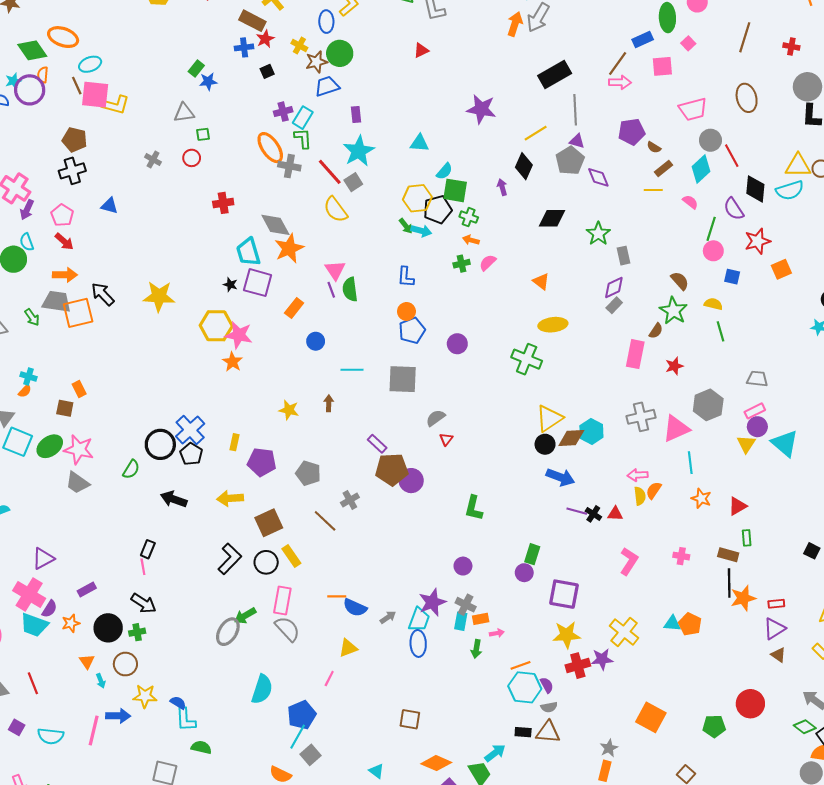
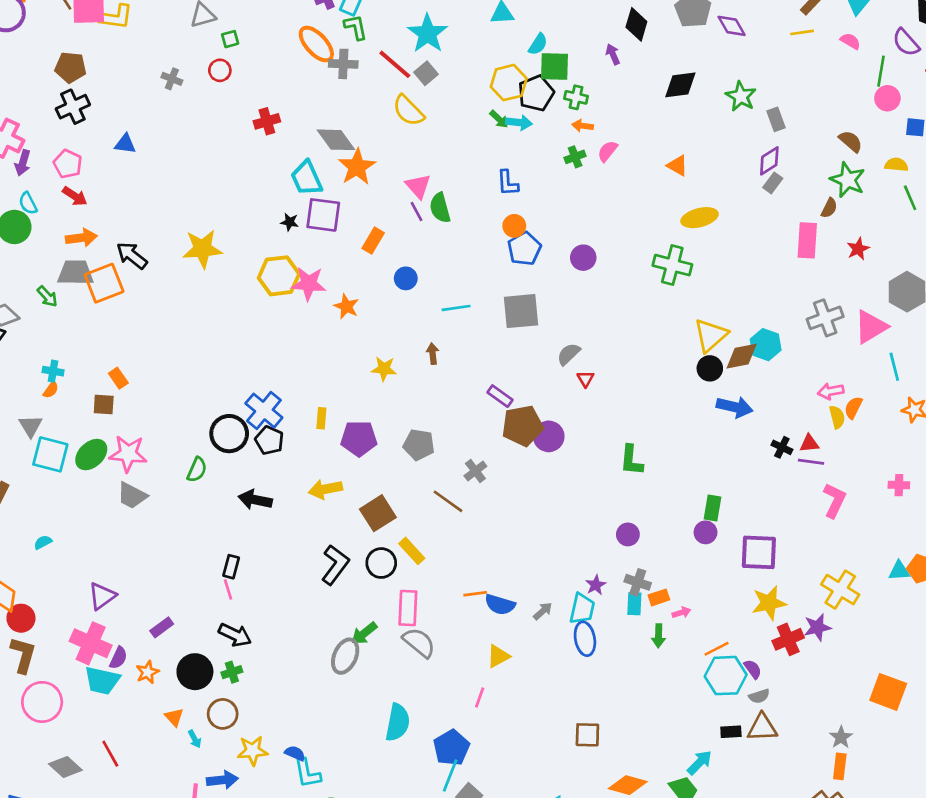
orange star: (232, 362) -> (346, 306), moved
purple line: (577, 511) -> (811, 462), moved
purple star: (432, 602) -> (596, 585), size x0.6

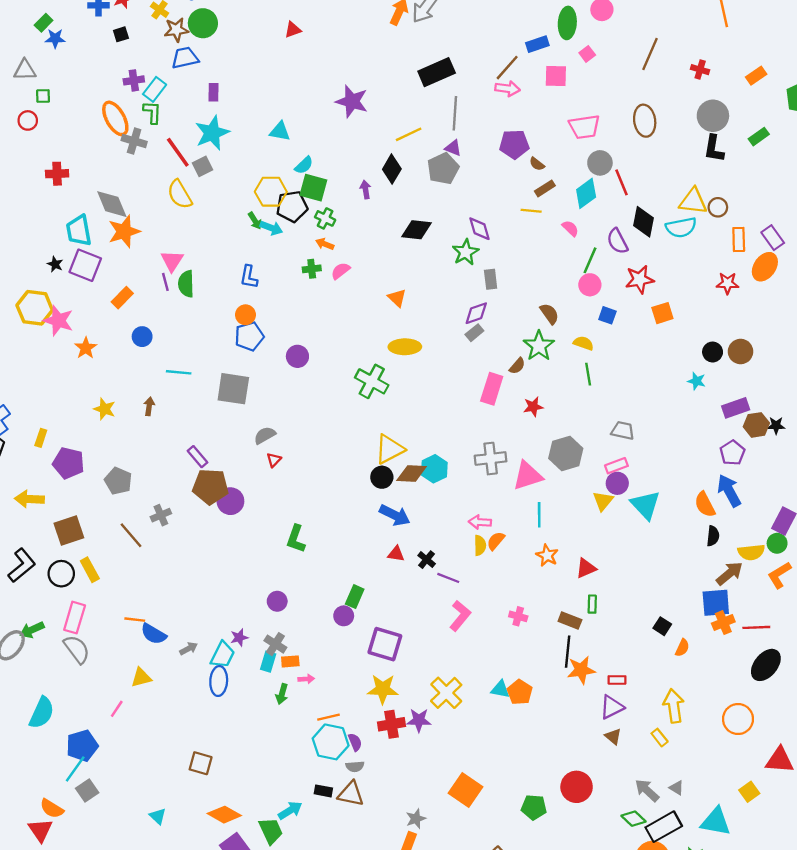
purple diamond: (732, 26) -> (480, 229), moved
red triangle: (809, 443) -> (396, 554), moved

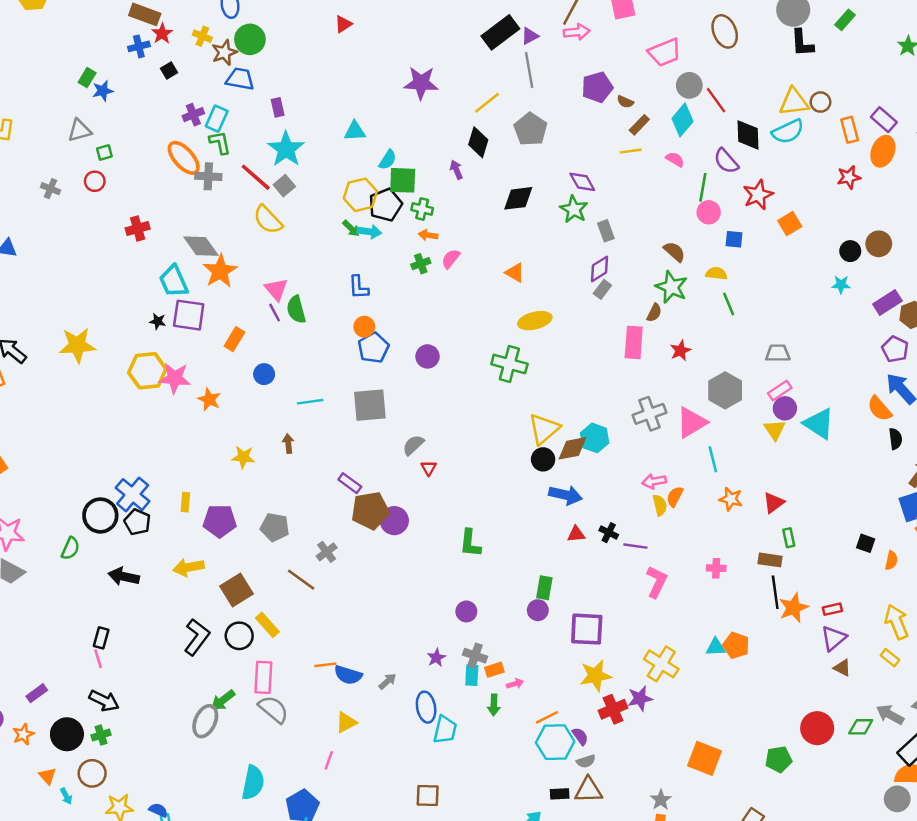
blue trapezoid: (185, 58) -> (240, 79), turned 36
purple triangle: (453, 148) -> (530, 36), moved, turned -36
cyan trapezoid: (223, 655) -> (445, 730), moved
green diamond: (633, 819) -> (861, 727), moved, turned -30

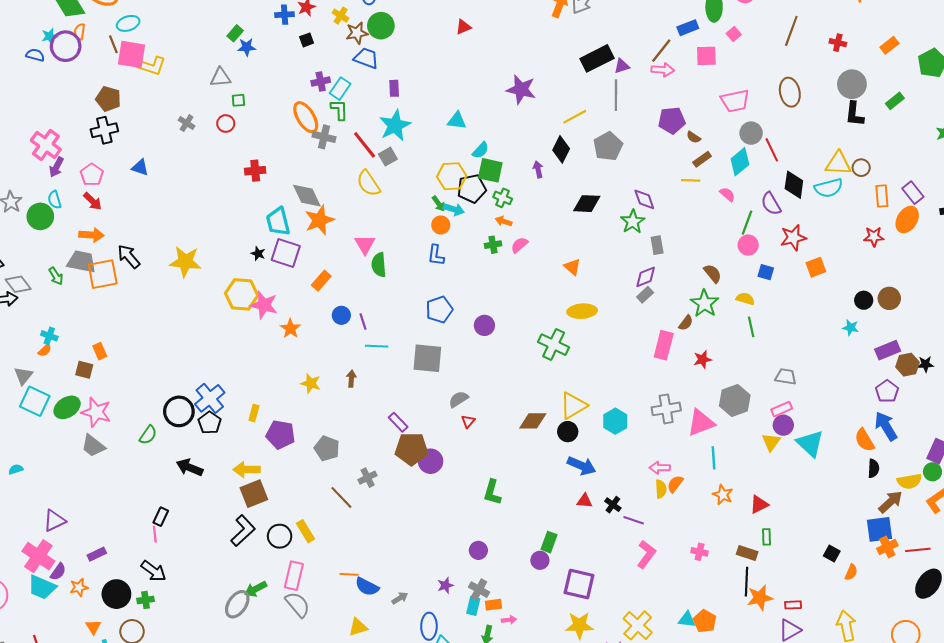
purple line: (275, 313) -> (363, 322), moved
orange circle: (364, 327) -> (441, 225), moved
brown diamond: (572, 448) -> (533, 421), moved
brown square: (236, 590) -> (254, 494), moved

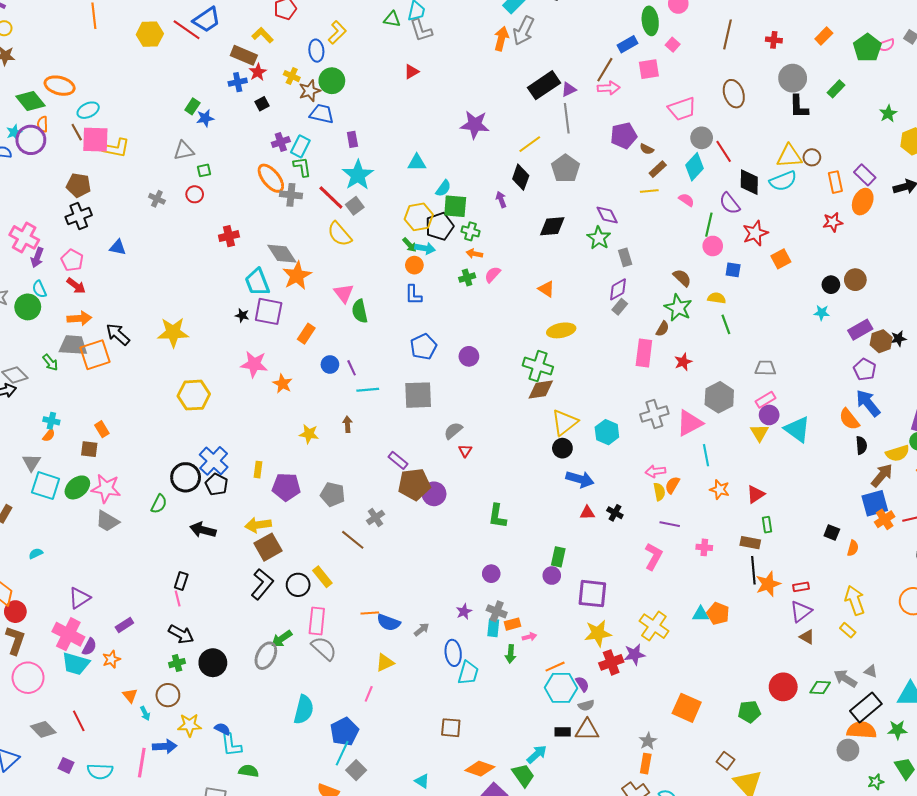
yellow hexagon: (242, 294) -> (194, 395), moved
brown diamond: (533, 421) -> (541, 390), moved
purple line: (634, 520) -> (670, 524), moved
black circle: (116, 594) -> (213, 663), moved

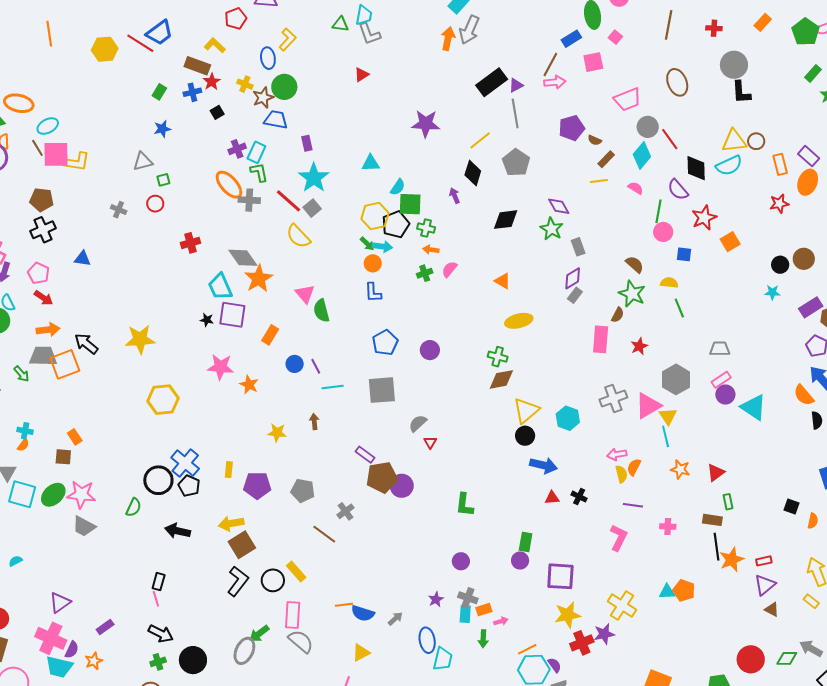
green rectangle: (836, 89) -> (813, 73), moved
green rectangle: (192, 106) -> (159, 92), moved
green cross: (538, 366) -> (498, 357), size x0.7
yellow triangle: (760, 433) -> (668, 416), moved

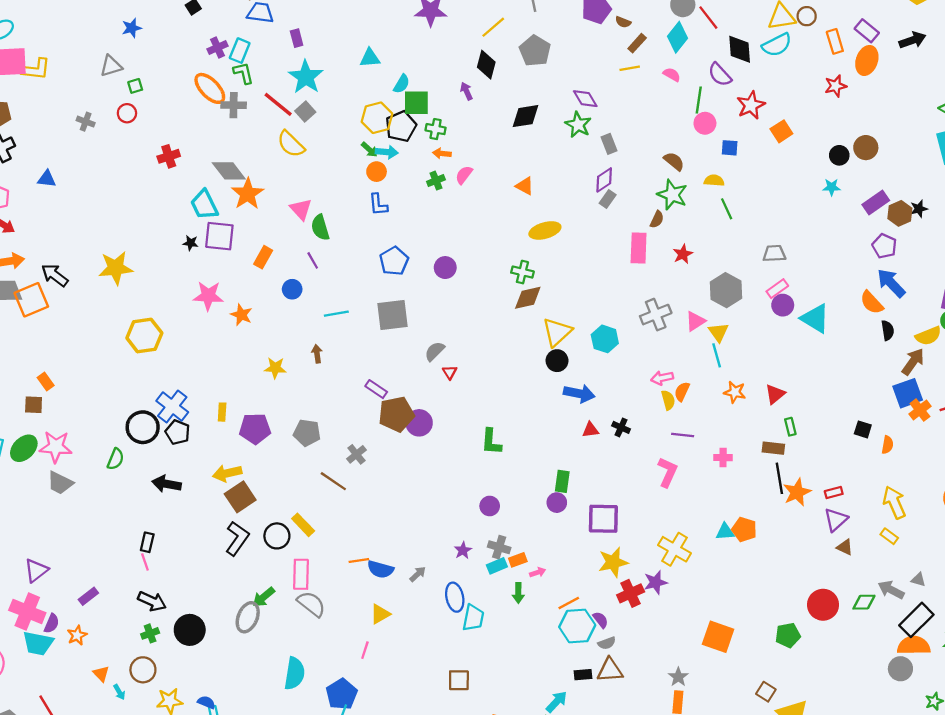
purple line: (316, 366) -> (313, 260), moved
pink triangle: (648, 406) -> (695, 321), size x0.7
cyan rectangle: (465, 614) -> (497, 566), turned 66

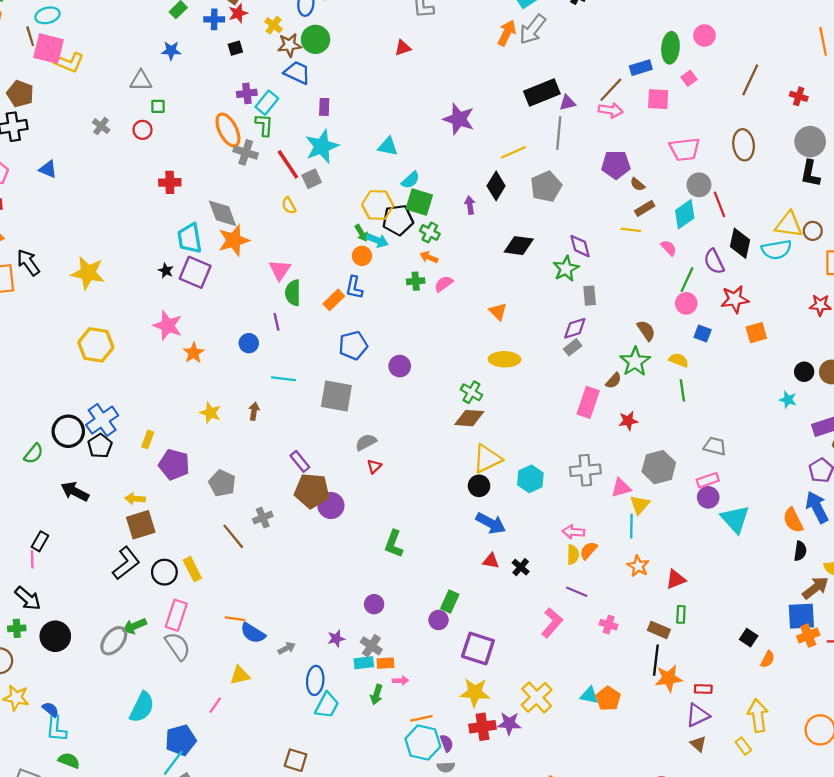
yellow semicircle: (291, 144) -> (289, 205), size x0.6
orange rectangle: (263, 257) -> (334, 300), moved
yellow arrow: (227, 473) -> (135, 499), size x0.7

